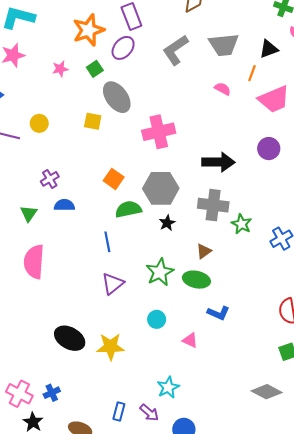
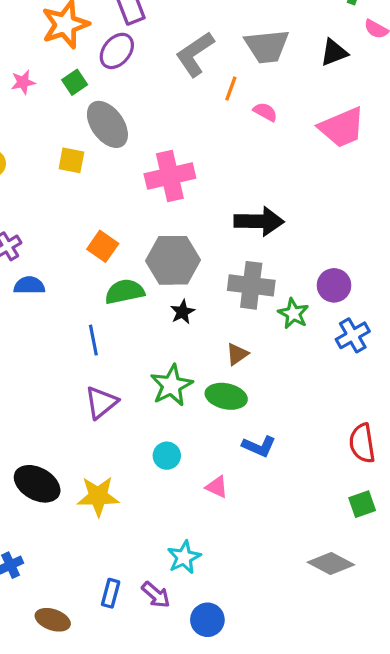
orange line: (252, 73) -> (231, 88), moved
purple circle: (269, 149) -> (334, 285), moved

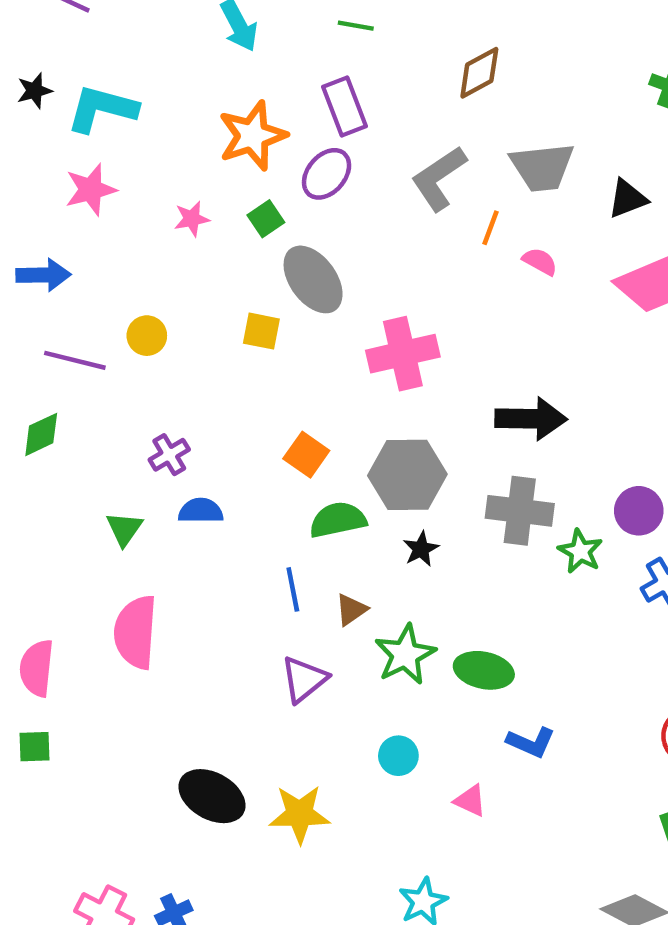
black triangle: (334, 53) -> (628, 199), moved
brown triangle: (237, 354) -> (351, 610), moved

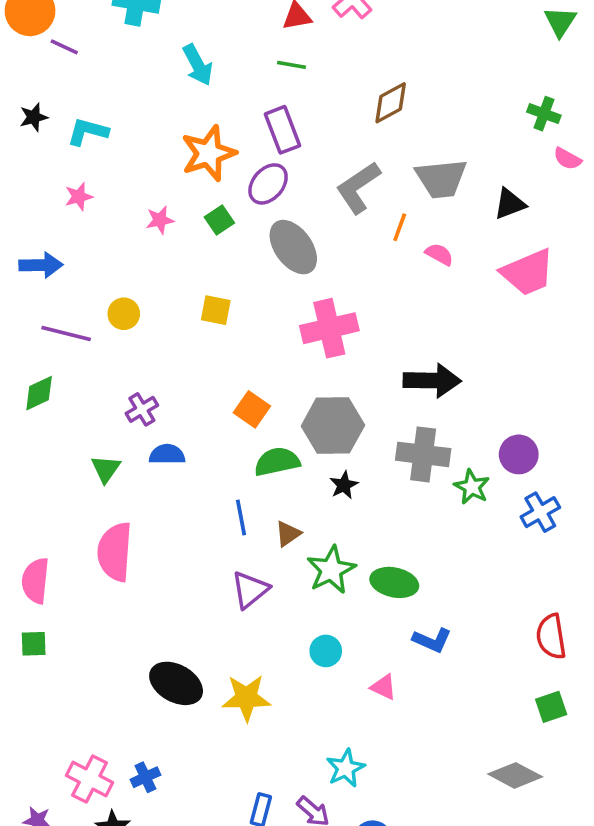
cyan L-shape: (102, 109) -> (88, 132), size x0.7
pink star: (91, 190) -> (79, 197), size x0.7
gray ellipse: (313, 279) -> (293, 247), moved

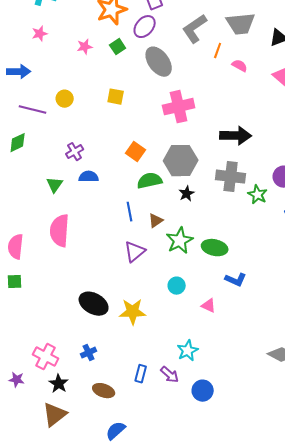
blue cross: (145, 777) -> (89, 353), moved

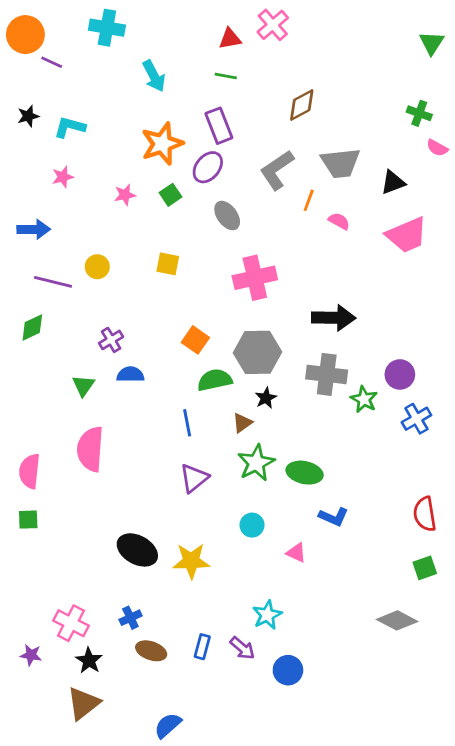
gray ellipse: (159, 62) -> (227, 216), size x0.7
brown triangle: (156, 221) -> (242, 423), moved
brown ellipse: (104, 391) -> (151, 651), moved

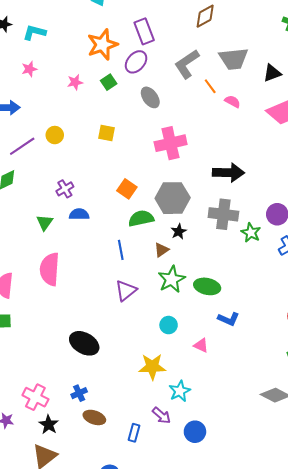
orange line: (309, 200) -> (210, 86), turned -56
purple line: (53, 282) -> (22, 146), turned -48
yellow star: (191, 561) -> (152, 367), moved
blue rectangle: (202, 647) -> (134, 433), moved

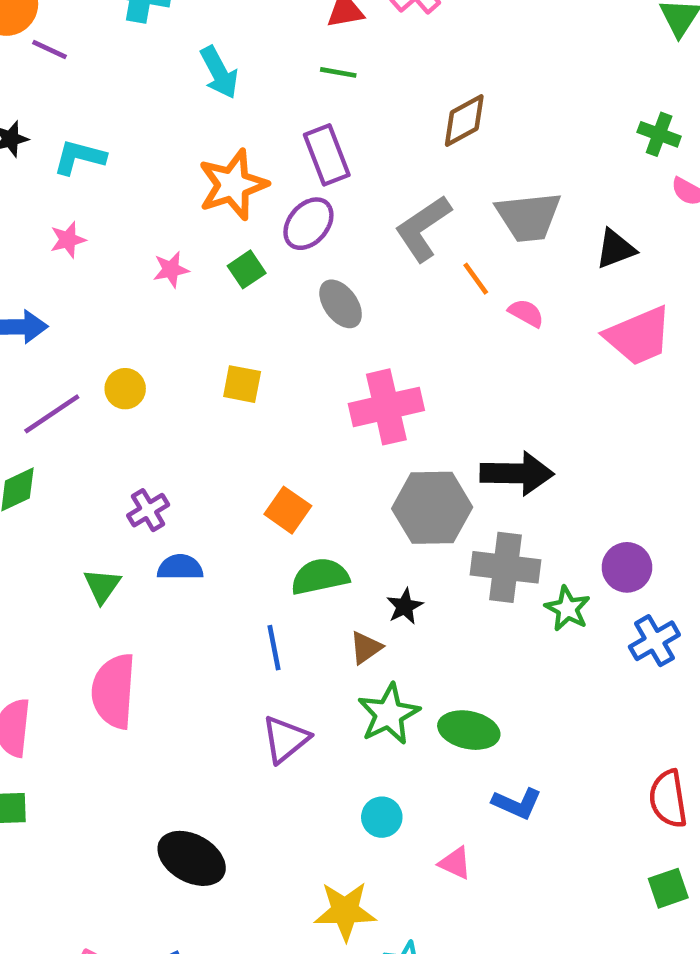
gray hexagon: (173, 198) -> (432, 508), moved

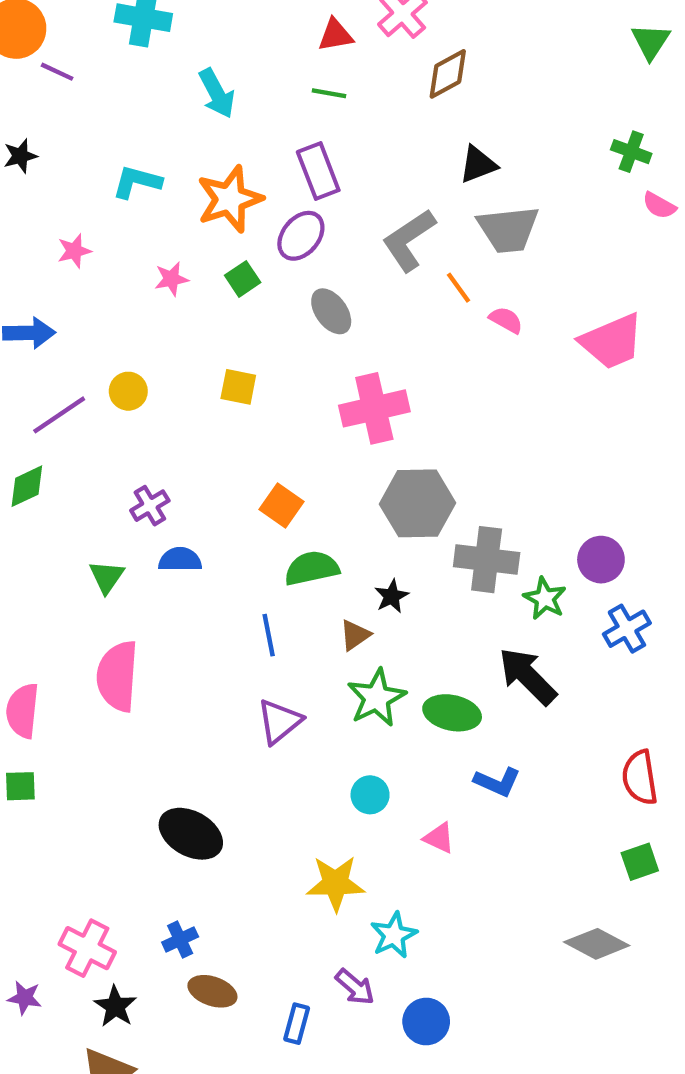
brown diamond: (464, 121) -> (448, 74), moved
cyan L-shape: (79, 157) -> (137, 182), moved
black triangle: (616, 249) -> (478, 165), moved
black arrow: (517, 473) -> (528, 676), moved, turned -136

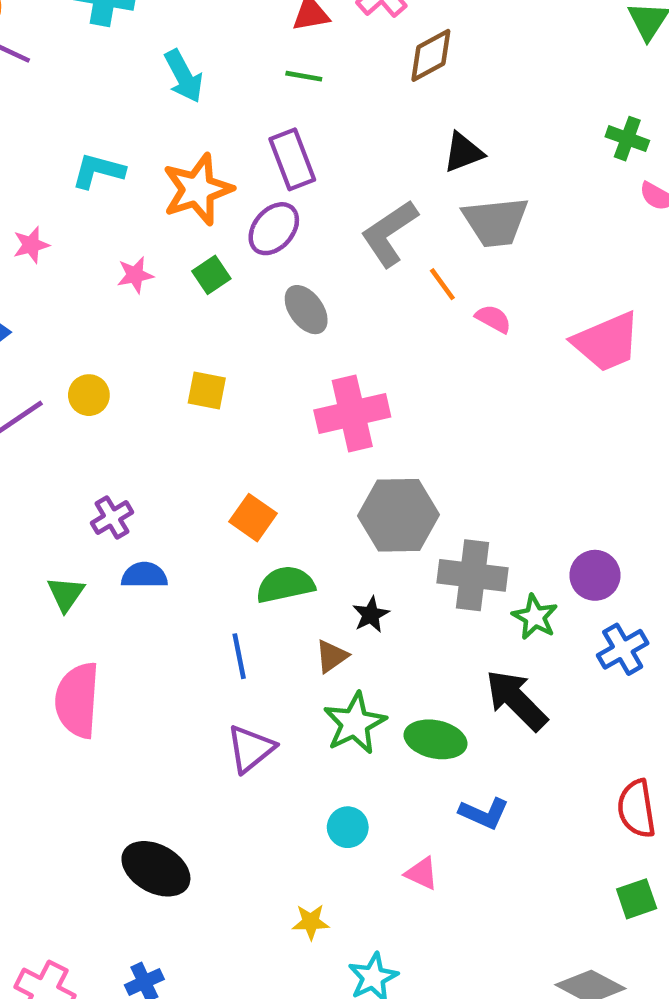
yellow star: (335, 883) -> (311, 922), size x0.6

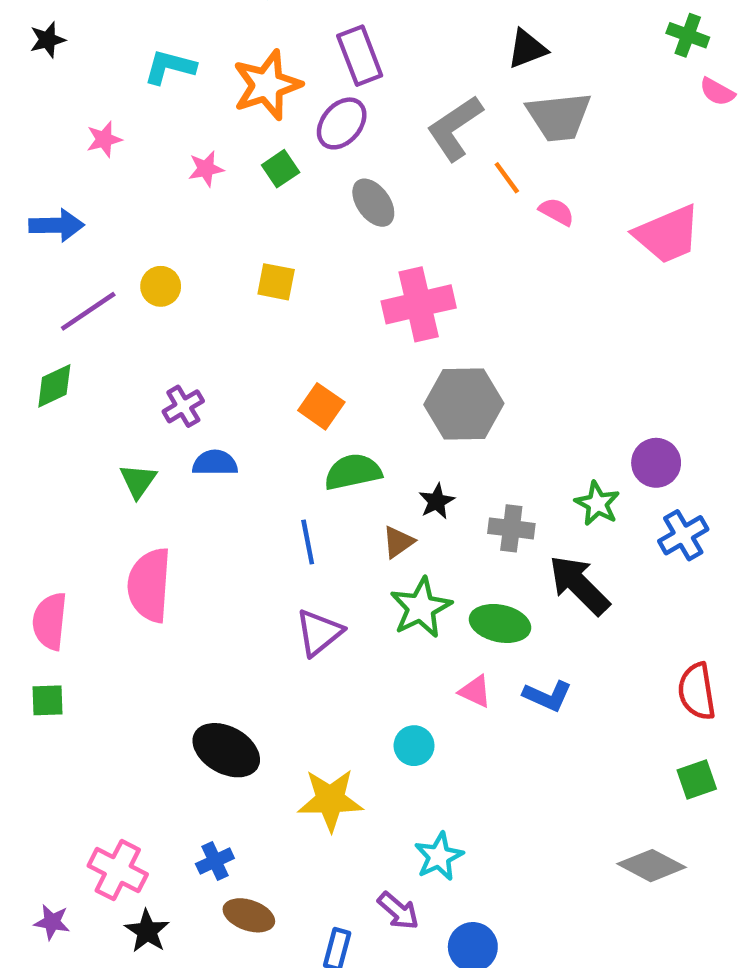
gray cross: (473, 575) -> (511, 528), moved, size x0.7
cyan circle: (348, 827) -> (414, 746), moved
pink triangle: (422, 873) -> (475, 691), moved
yellow star: (311, 922) -> (330, 800), moved, size x1.8

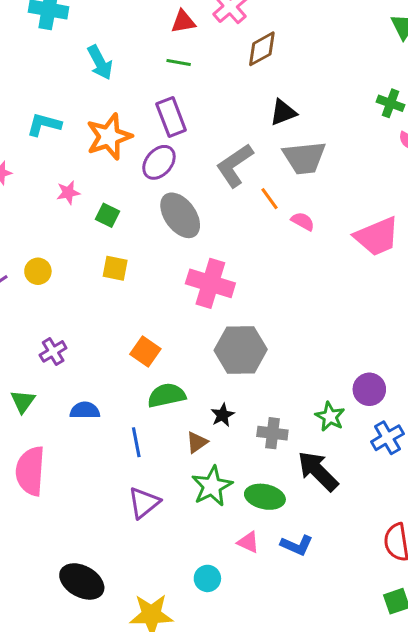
green square: (281, 169) -> (108, 215), moved, turned -30
gray ellipse: (373, 203) -> (180, 215), size x1.4
pink cross: (419, 304) -> (210, 283), turned 30
blue semicircle: (215, 463) -> (85, 410), moved

